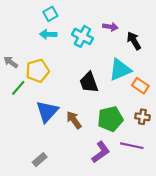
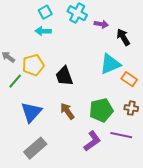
cyan cross: (82, 36) -> (77, 13), moved
black trapezoid: (89, 82) -> (64, 76), moved
blue triangle: (47, 111) -> (31, 112), moved
gray rectangle: (40, 160) -> (35, 148), size x1.6

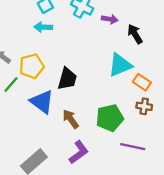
black trapezoid: (64, 76) -> (67, 79), turned -145
brown cross: (131, 108) -> (144, 106), moved
blue triangle: (31, 112) -> (42, 102), moved, turned -35
purple L-shape: (92, 141) -> (79, 152), moved

